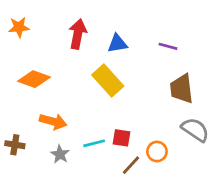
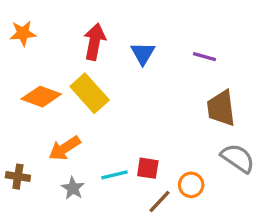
blue triangle: (117, 44) -> (143, 53), turned -50
yellow rectangle: (108, 80) -> (90, 93), moved
orange arrow: (53, 121) -> (65, 148), turned 132

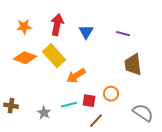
orange star: (23, 33) -> (24, 27), moved
orange arrow: (65, 148) -> (76, 76), moved
gray semicircle: (238, 158) -> (143, 113), moved
orange circle: (191, 185) -> (111, 94), moved

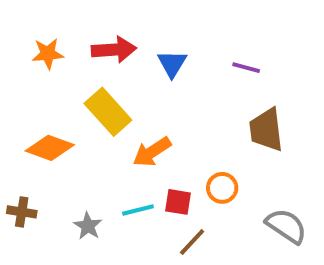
red arrow: (57, 25) -> (114, 50), turned 75
orange diamond: (25, 58) -> (50, 148), moved

